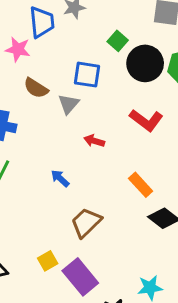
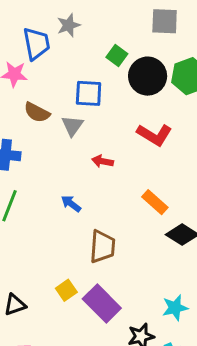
brown trapezoid: (86, 222) -> (102, 247), turned 144

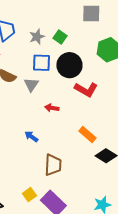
gray star: (69, 25) -> (37, 37), moved
black circle: (148, 76) -> (69, 65), moved

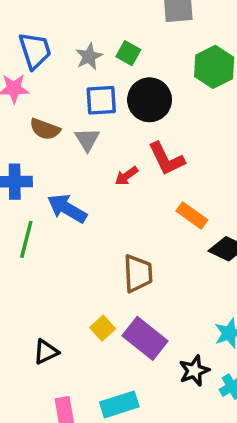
red L-shape: (86, 89) -> (166, 159), moved, turned 40
red arrow: (52, 108) -> (126, 176), turned -40
blue arrow: (31, 137) -> (67, 208), moved, size x1.6

